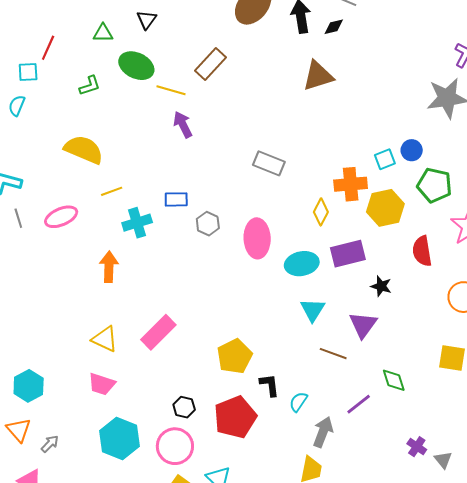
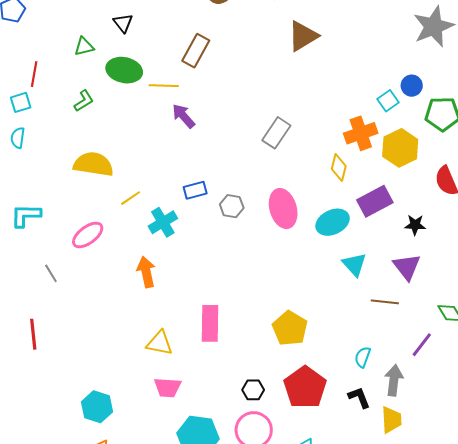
gray rectangle: (269, 163) -> (276, 133), turned -64
gray line: (18, 218) -> (51, 273), moved
pink rectangle: (158, 332) -> (210, 323), turned -30
black L-shape: (270, 385) -> (359, 397), moved

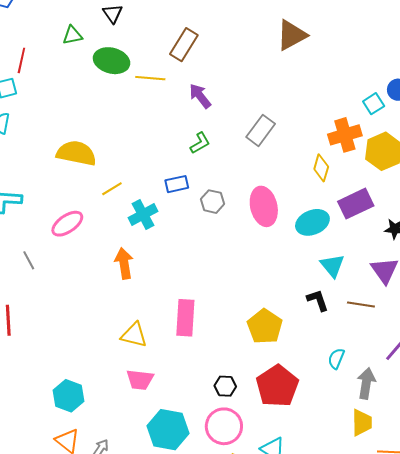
green L-shape: (84, 101) -> (200, 143), moved
purple arrow: (183, 116) -> (200, 96), moved
black L-shape: (359, 397) -> (318, 300), moved

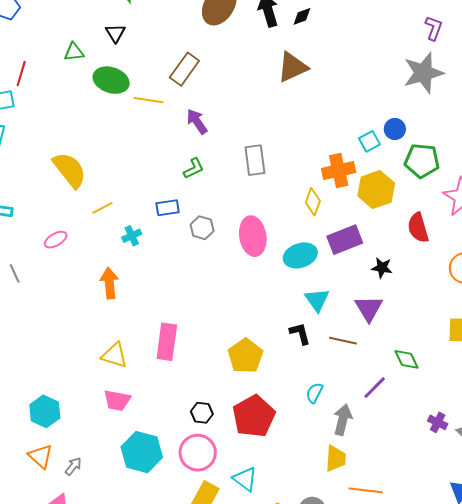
gray rectangle: (261, 130) -> (255, 160), turned -48
yellow semicircle: (76, 153) -> (70, 170), turned 36
cyan cross: (143, 214) -> (132, 236), size x0.7
pink ellipse: (67, 224) -> (56, 240), size x0.7

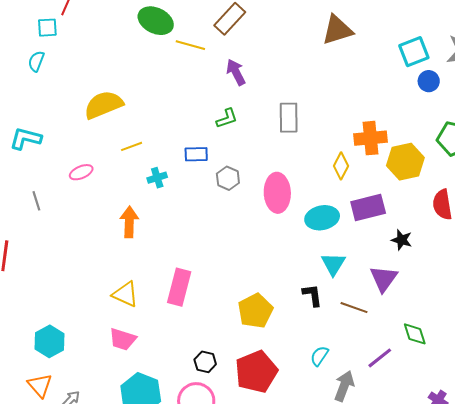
blue circle: (395, 129) -> (429, 81), moved
cyan square: (369, 141) -> (414, 52), moved, size x1.4
yellow semicircle: (70, 170) -> (103, 105), turned -81

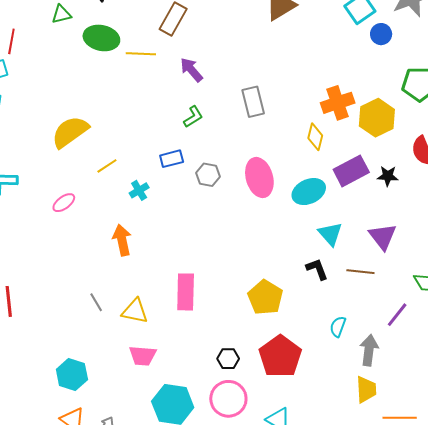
gray line: (36, 201) -> (96, 302), moved
black star: (402, 240) -> (388, 176), moved

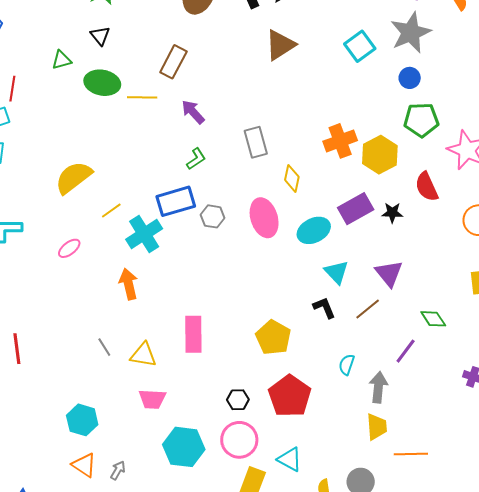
blue circle: (381, 34) -> (410, 78), moved
yellow diamond: (315, 137) -> (292, 178), moved
blue rectangle: (172, 159) -> (176, 201), size x1.6
cyan cross: (139, 190) -> (144, 234), size x1.8
brown line: (360, 272) -> (368, 309), turned -44

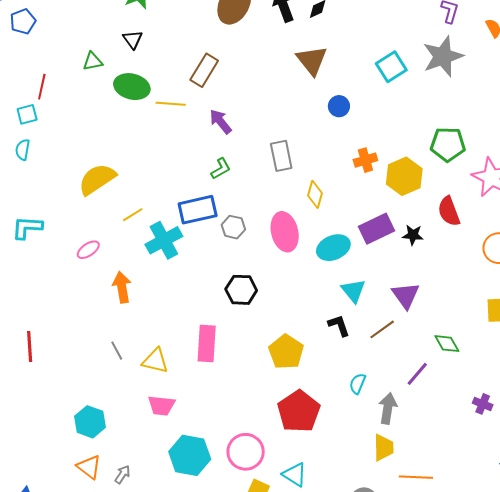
brown triangle: (280, 45) -> (312, 60), turned -40
blue circle: (410, 78) -> (339, 106), moved
orange cross: (340, 141) -> (365, 160), size x0.7
orange arrow: (129, 284) -> (122, 287), moved
black hexagon: (238, 400) -> (241, 290), moved, size x1.4

